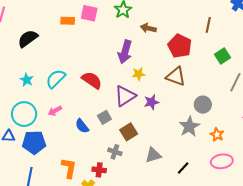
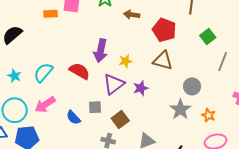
purple arrow: (125, 52) -> (101, 51), moved
pink arrow: (55, 111) -> (45, 105), size x1.5
gray square: (104, 117) -> (95, 107), turned 32

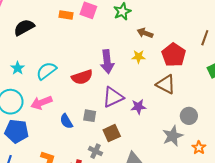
purple arrow: (101, 51) -> (107, 62), turned -30
yellow star: (125, 61) -> (139, 57), moved
red semicircle: (79, 71) -> (82, 77), turned 120

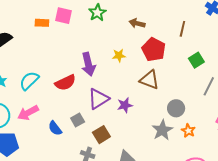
brown arrow: (145, 33) -> (137, 23), moved
gray square: (90, 116) -> (78, 120), turned -32
orange star: (199, 148) -> (188, 131), moved

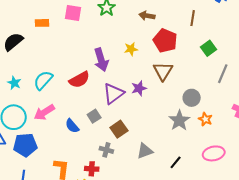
orange rectangle: (42, 23) -> (42, 23), moved
brown triangle: (149, 80) -> (163, 71), turned 45
purple star: (125, 105) -> (139, 88), moved

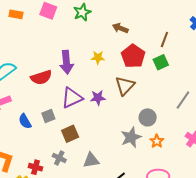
green square: (208, 48) -> (161, 62), moved
gray cross: (106, 150) -> (59, 158), moved

